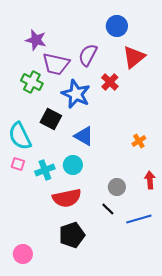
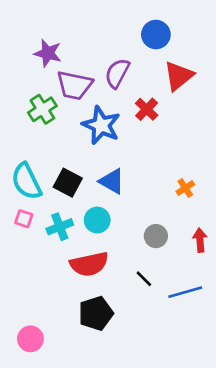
green cross: (32, 82) -> (42, 109), turned 30
black square: (51, 119) -> (68, 183), moved
gray circle: (117, 187) -> (156, 236), moved

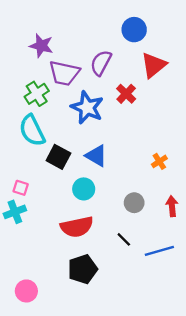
cyan semicircle: (26, 181) -> (32, 130), moved
cyan cross: (60, 227) -> (15, 212), moved

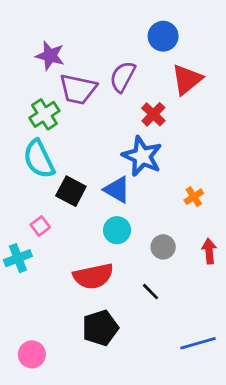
blue star: (87, 108) -> (142, 156), moved
pink square: (21, 188) -> (40, 226), moved, turned 35
cyan circle: (84, 189) -> (117, 230), moved
blue line: (159, 251) -> (198, 343), moved

